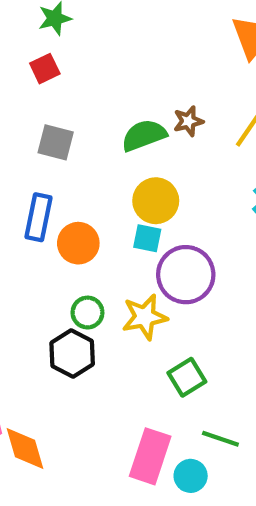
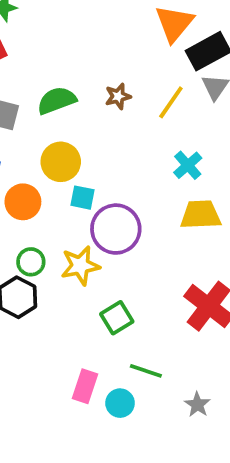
green semicircle: (144, 135) -> (57, 100), moved
yellow circle: (156, 201) -> (61, 162), moved
pink rectangle: (150, 456) -> (85, 386), size x0.7

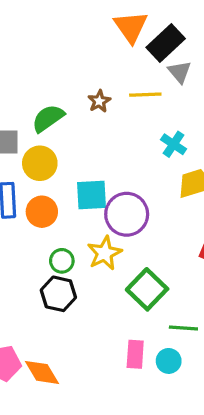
yellow line: (171, 102) -> (145, 95), turned 68
yellow circle: (61, 162) -> (40, 163), moved
cyan square: (82, 198) -> (91, 195), size x1.5
green square: (117, 318) -> (147, 289), size x1.4

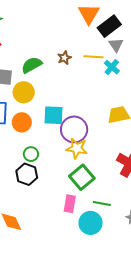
cyan cross: (174, 144) -> (112, 67), moved
yellow star: (105, 253) -> (77, 148), moved, turned 30
pink rectangle: (135, 354) -> (70, 204), moved
cyan circle: (169, 361) -> (91, 223), size x1.5

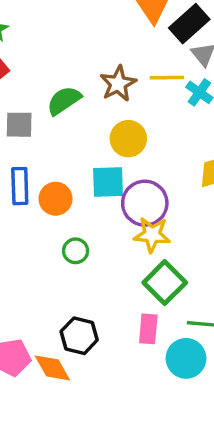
brown star: (64, 58) -> (118, 84), size x1.5
yellow circle: (24, 92) -> (128, 139), moved
black hexagon: (27, 174) -> (79, 336), moved

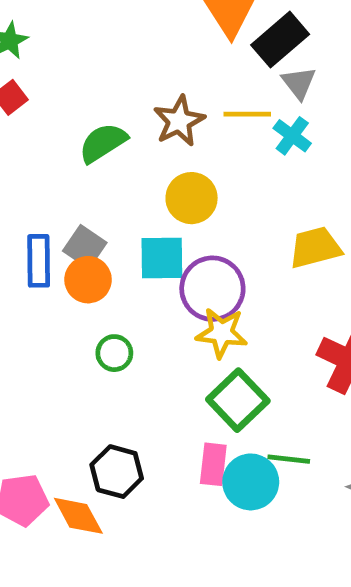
gray square: (19, 125) -> (85, 247), moved, turned 32
cyan circle: (186, 358) -> (251, 482), moved

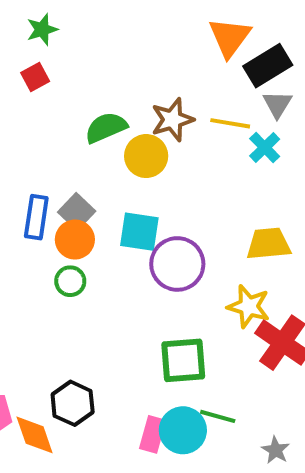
yellow circle: (192, 198) -> (146, 156), moved
yellow star: (222, 333) -> (249, 306), moved
green circle: (114, 353) -> (70, 281), moved
green square: (238, 400) -> (183, 360), turned 30
pink rectangle: (213, 464) -> (153, 434), moved

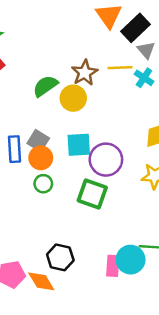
green square: (183, 360) -> (92, 194), moved, turned 36

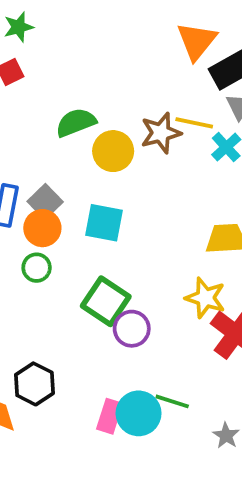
brown star: (85, 73) -> (161, 133), moved
purple circle: (106, 160) -> (132, 329), moved, size x0.7

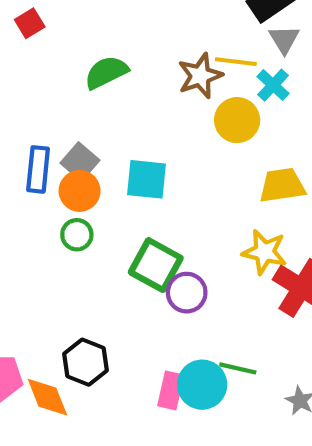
yellow circle: (113, 151) -> (237, 120), moved

